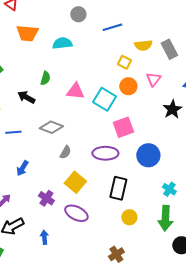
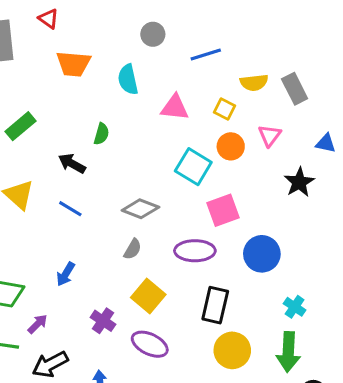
cyan semicircle: (62, 43) -> (128, 79), turned -96
pink triangle: (75, 91) -> (175, 107), moved
gray diamond: (51, 127) -> (140, 209), moved
blue line: (13, 132) -> (70, 209), moved, turned 35
yellow circle: (129, 217) -> (232, 350), size x1.5

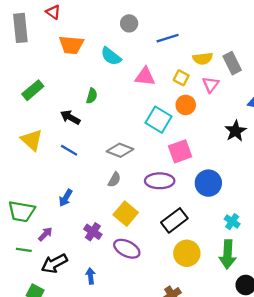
cyan semicircle: (128, 79) -> (111, 56), turned -40
pink triangle: (270, 135) -> (211, 85), moved
black rectangle: (215, 305) -> (174, 220), turned 40

